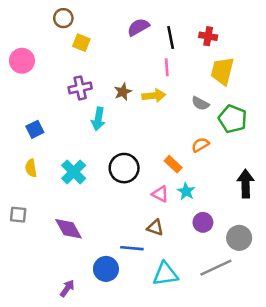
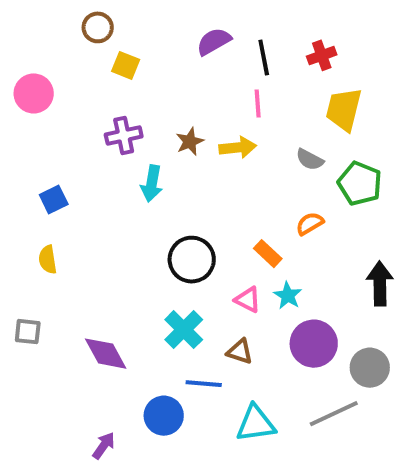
red cross: (208, 36) -> (322, 55), turned -30
cyan cross: (74, 172) -> (184, 330), moved
purple circle: (203, 222) -> (314, 344), size x1.5

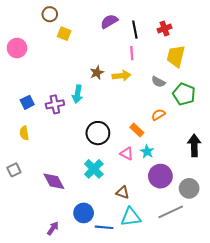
purple cross: (124, 136) -> (55, 104), moved
gray square: (28, 332) -> (14, 170), turned -32
brown triangle: (240, 352) -> (123, 192), moved
blue line: (204, 384) -> (104, 227), moved

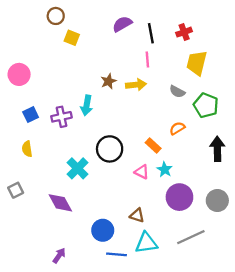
pink circle: (17, 48) -> (19, 74), moved
black arrow: (194, 145) -> (217, 149), moved
cyan cross: (94, 169) -> (78, 168), moved
gray circle: (189, 188) -> (217, 200), moved
blue circle: (84, 213) -> (103, 230), moved

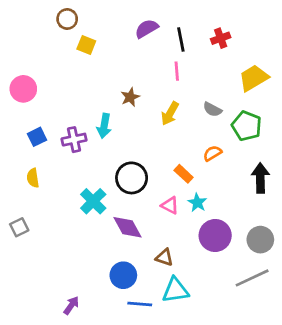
yellow trapezoid: (197, 63) -> (253, 78), moved, turned 45
yellow arrow: (136, 85) -> (170, 114), moved, turned 126
purple diamond: (60, 203) -> (127, 227), moved
gray line: (191, 237) -> (252, 278), moved

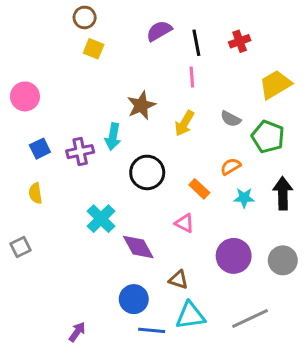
brown circle: (67, 19) -> (85, 17), moved
brown star: (130, 97) -> (141, 105), size x1.4
black circle: (132, 178) -> (147, 172), moved
cyan star: (197, 203) -> (244, 198), moved, turned -30
gray line: (252, 278) -> (250, 318), moved

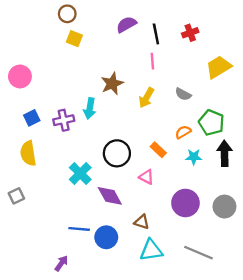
green pentagon: (268, 137) -> (211, 123), moved
black circle: (147, 172) -> (117, 153), moved
yellow semicircle: (35, 193) -> (28, 153), size x1.5
gray line: (250, 318) -> (198, 253), turned 48
blue line: (152, 330) -> (79, 229), moved

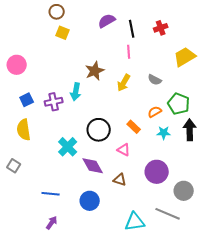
gray square: (16, 196) -> (14, 166), turned -32
gray circle: (224, 207) -> (184, 191), moved
brown triangle: (142, 222) -> (120, 180), moved
blue line: (79, 229) -> (51, 194), moved
cyan triangle: (151, 250) -> (135, 222), moved

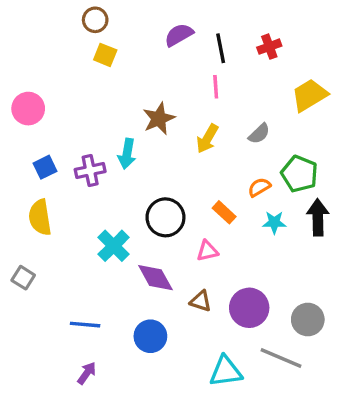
gray semicircle: (155, 80) -> (259, 134), turned -72
pink triangle: (124, 150) -> (207, 251), turned -40
purple circle: (157, 172) -> (249, 308), moved

